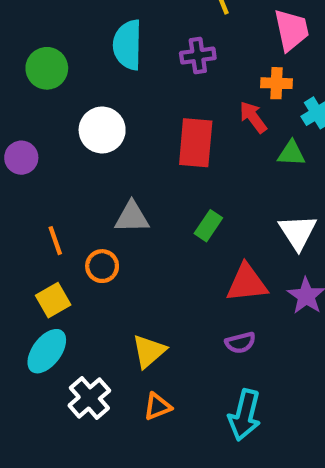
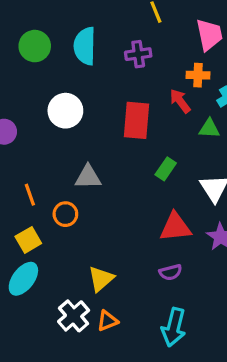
green circle: (47, 68) -> (35, 46), moved
green rectangle: (208, 226) -> (166, 169), moved
white cross: (89, 398) -> (74, 316), moved

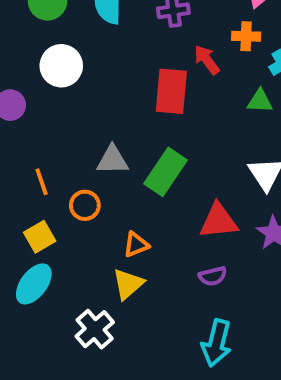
red arrow: (180, 101) -> (207, 60), moved
white circle: (65, 111) -> (61, 66), moved
green rectangle: (166, 169) -> (165, 172), moved, size x1.6
orange triangle: (107, 321) -> (136, 245), moved

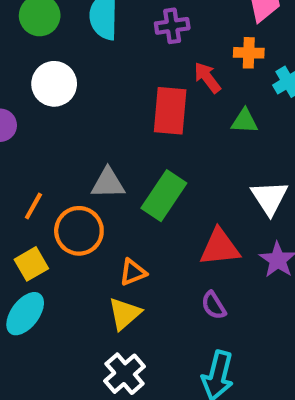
green triangle: (260, 101) -> (245, 121), moved
orange line: (42, 182) -> (33, 206), turned 48
orange circle: (85, 205) -> (79, 231), size x1.5
purple semicircle: (213, 276) -> (214, 305), turned 72
white cross: (95, 329) -> (125, 374), moved

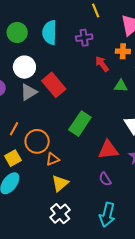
red rectangle: (170, 111) -> (54, 85), moved, turned -45
gray triangle: (108, 183) -> (29, 92), moved, turned -30
orange triangle: (133, 272) -> (53, 159), moved

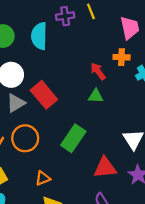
purple cross: (84, 38) -> (65, 16), moved
green triangle: (121, 86) -> (96, 96), moved
orange circle: (37, 141) -> (25, 138), moved

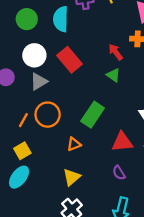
red rectangle: (44, 95) -> (69, 60), moved
green triangle: (96, 96) -> (113, 75), turned 32
orange triangle: (43, 178) -> (74, 144), moved

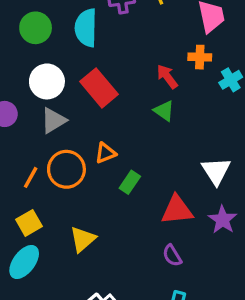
green rectangle: (93, 115) -> (130, 182), moved, size x0.6
orange triangle: (74, 144) -> (105, 153), moved
yellow triangle: (72, 177) -> (83, 239), moved

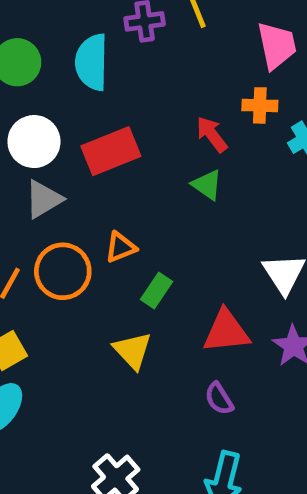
red rectangle: (99, 88) -> (111, 151), turned -72
yellow triangle: (83, 239) -> (132, 351), moved, turned -32

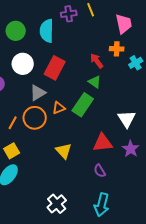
red rectangle: (111, 151) -> (55, 68), turned -40
gray triangle: (44, 199) -> (38, 93), moved
green rectangle: (157, 290) -> (83, 105), moved, size x1.6

